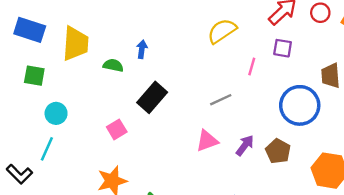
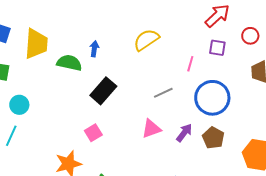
red circle: (320, 13) -> (250, 36), moved
yellow semicircle: (222, 31) -> (146, 40), moved
green semicircle: (113, 65) -> (69, 63), size x1.4
blue circle: (300, 105) -> (212, 98), moved
pink square: (117, 129) -> (93, 133), moved

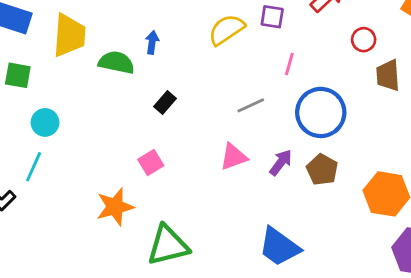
red circle: (250, 36) -> (364, 40), moved
purple square: (217, 48) -> (272, 17), moved
black rectangle: (103, 91) -> (165, 102), size x0.6

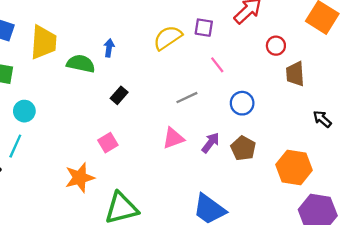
pink line: (289, 64) -> (217, 65), turned -54
blue circle: (321, 112) -> (242, 103), size x0.6

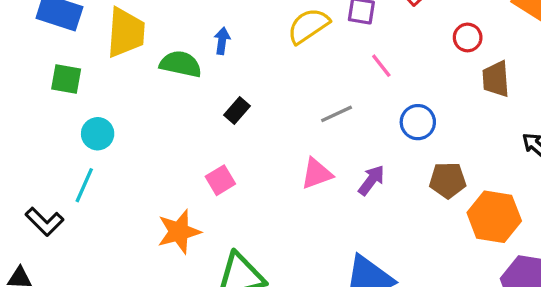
brown pentagon: (243, 148) -> (448, 180), moved, turned -30

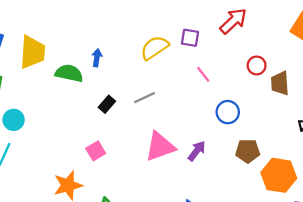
red circle: (468, 37) -> (257, 65), moved
gray line: (337, 114) -> (145, 98), moved
pink triangle: (317, 174) -> (160, 146), size x1.4

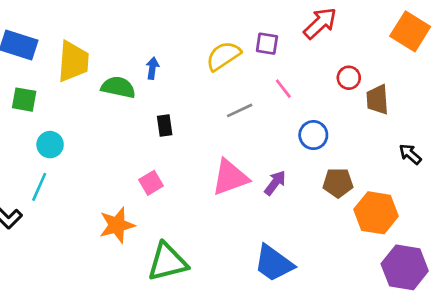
gray line: (145, 98) -> (240, 110), moved
black rectangle: (107, 104) -> (165, 125), turned -49

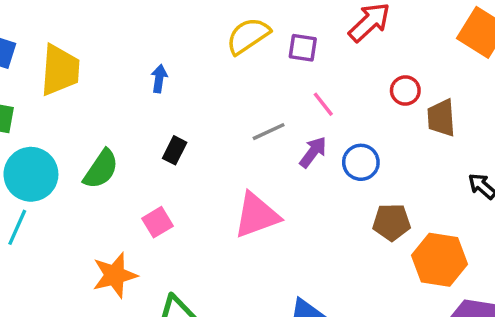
yellow semicircle: (223, 56) -> (248, 36), moved
green semicircle: (118, 87) -> (101, 169), moved, turned 112
black rectangle: (165, 125) -> (175, 150), turned 35
cyan circle: (50, 145) -> (31, 174), size x1.6
purple arrow: (275, 183) -> (313, 152), moved

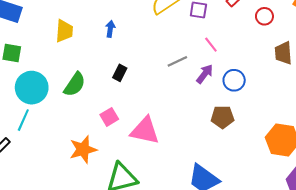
yellow trapezoid: (60, 70) -> (64, 31), moved, size x0.7
red circle: (405, 91) -> (264, 16), moved
pink triangle: (257, 215) -> (145, 131), moved, turned 32
brown pentagon: (392, 222) -> (223, 117), moved

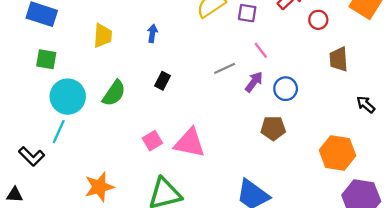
pink square: (109, 117) -> (152, 141), moved
orange star: (83, 149) -> (99, 187), moved

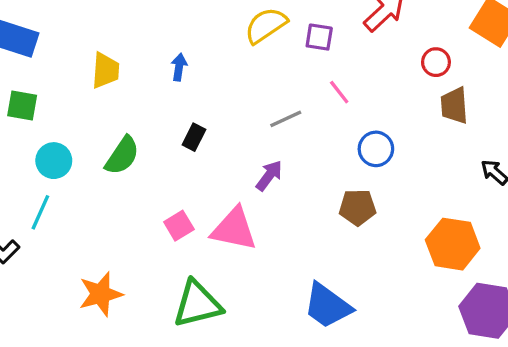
red circle: (318, 20) -> (436, 62), moved
purple arrow: (254, 82) -> (269, 176), moved
cyan circle: (68, 97) -> (54, 161), size x0.7

